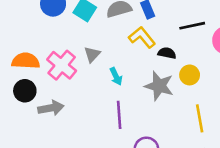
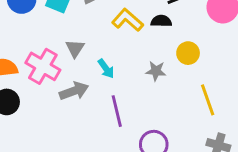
black semicircle: (167, 53) -> (161, 21), moved
gray star: (159, 86) -> (156, 71), size x0.6
gray arrow: (51, 108) -> (74, 91), moved

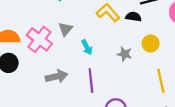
gray arrow: (74, 91) -> (56, 76), moved

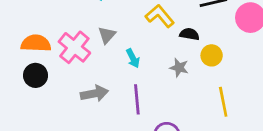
black semicircle: (133, 17) -> (189, 34), moved

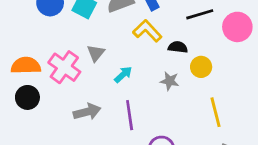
cyan arrow: (133, 58) -> (123, 75), turned -102

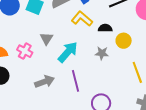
pink cross: (64, 67) -> (25, 51), size x0.7
cyan arrow: (123, 75) -> (68, 52), size x1.6

